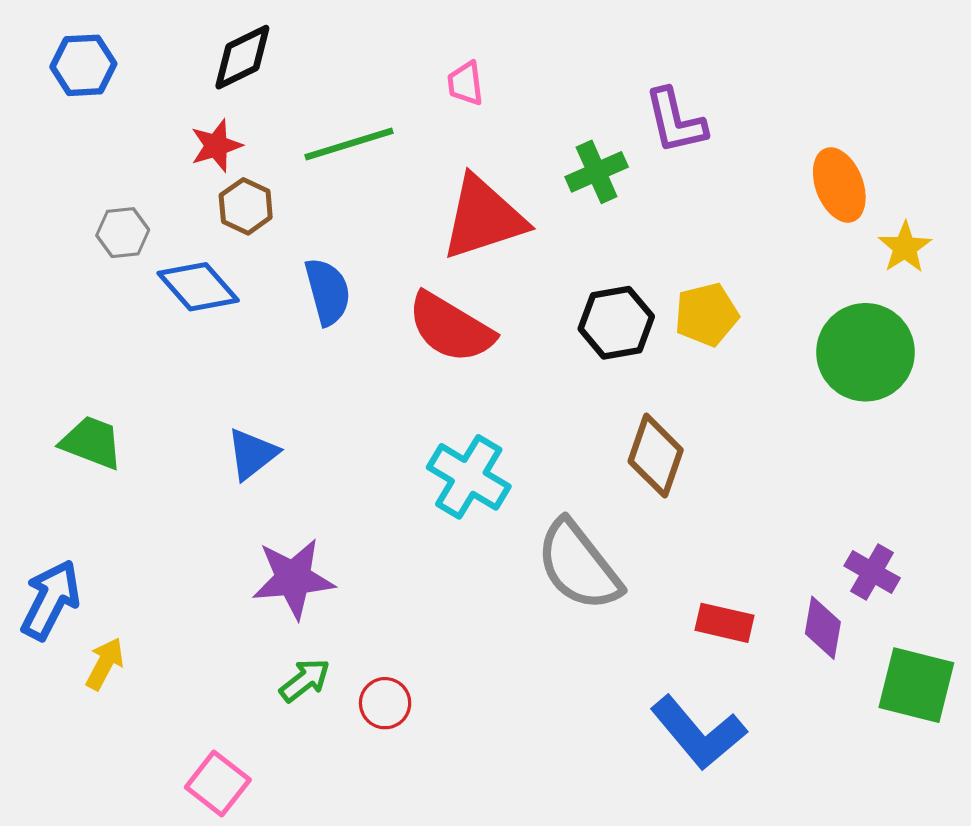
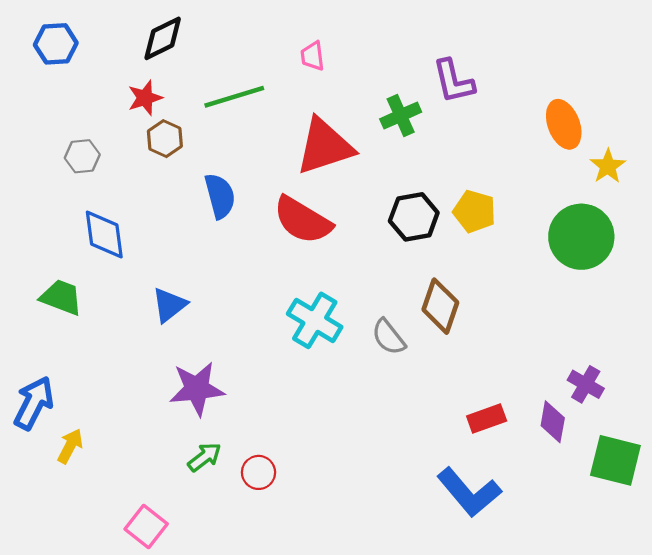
blue diamond: (198, 287) -> (104, 234), moved, turned 34
yellow pentagon: (706, 315) -> (474, 211), turned 30
gray semicircle: (579, 565) -> (389, 337), moved, size x0.6
red rectangle: (724, 623) -> (487, 418), turned -33

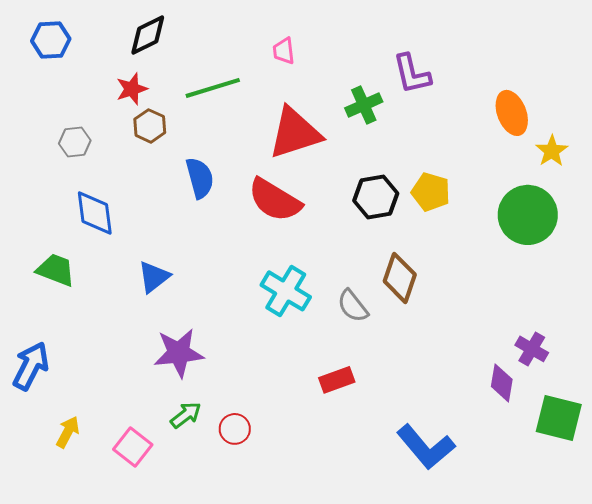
red rectangle: (487, 418) -> (337, 380), moved
yellow arrow: (70, 446) -> (68, 432), moved
pink square: (146, 526) -> (133, 447), moved

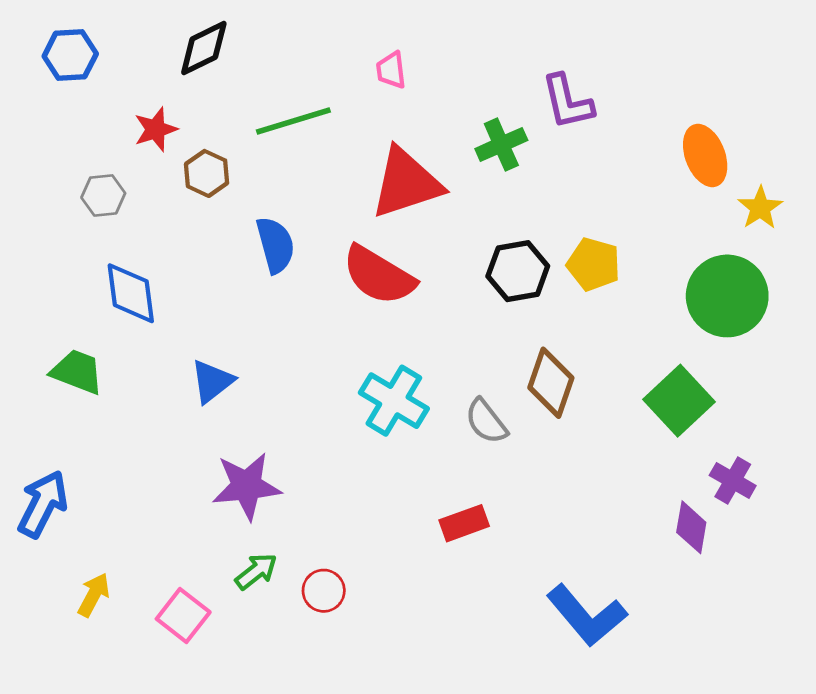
red star: (132, 89) -> (156, 129), moved
green square: (559, 418) -> (679, 401), moved, turned 33

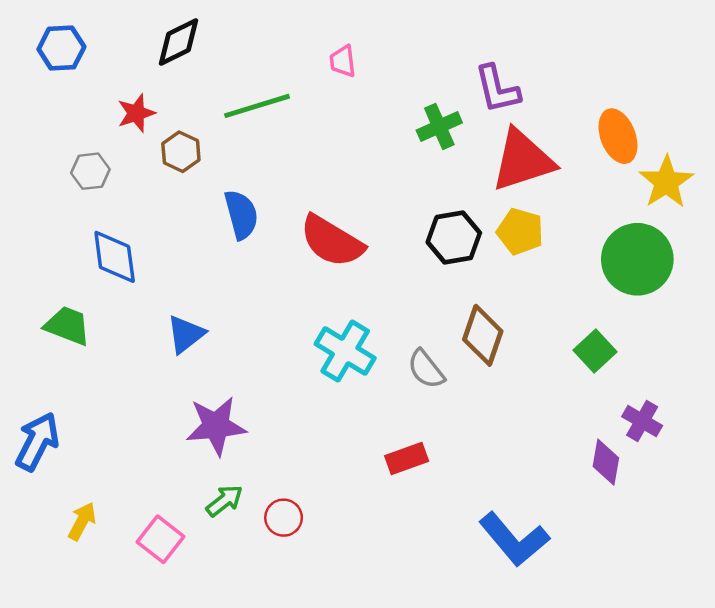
red triangle: (406, 183) -> (523, 160), moved
yellow star: (760, 208) -> (666, 182), size x1.4
green square: (679, 401) -> (595, 351), size x0.7

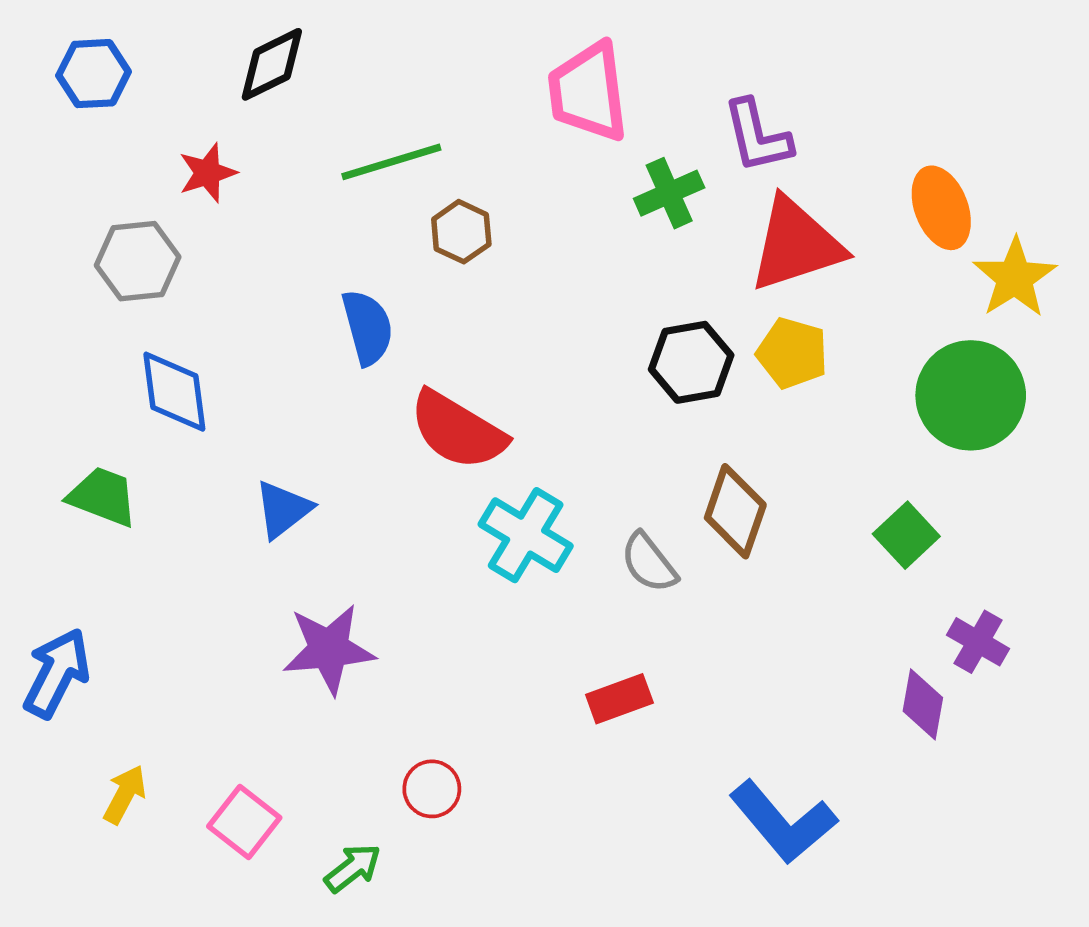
pink trapezoid: (343, 61) -> (588, 92), moved, size x2.0
brown hexagon: (181, 152) -> (461, 232), moved
gray hexagon: (90, 171) -> (138, 261), size x1.4
red semicircle: (332, 241) -> (458, 430), moved
green arrow: (224, 501) -> (353, 868), moved

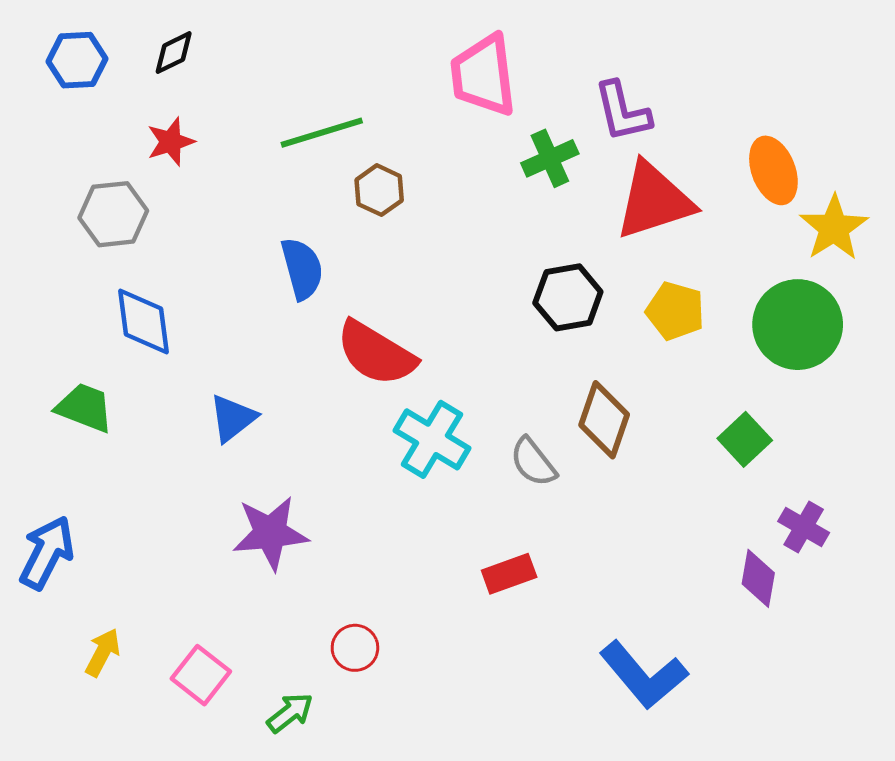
black diamond: (272, 64) -> (174, 53), moved, size x0.7
yellow pentagon: (792, 353) -> (675, 311), moved

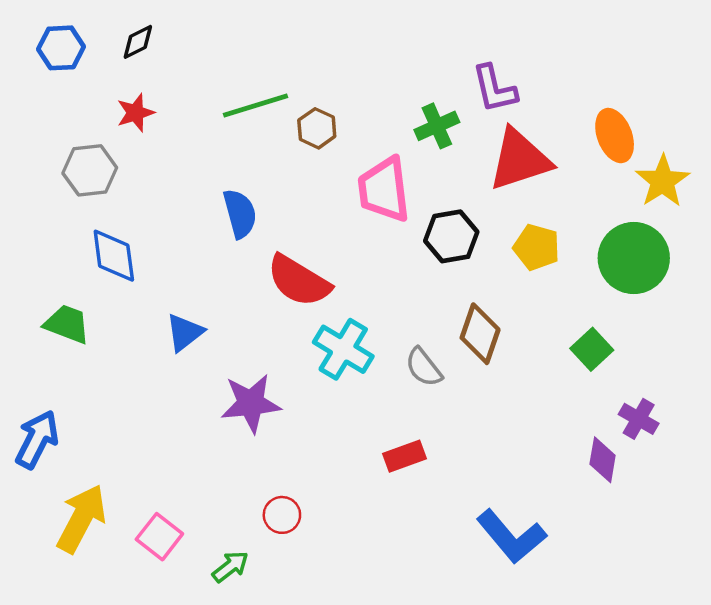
pink trapezoid: (483, 75) -> (384, 190), moved
brown hexagon: (379, 190) -> (317, 128), moved
purple star: (270, 533) -> (251, 403), moved
yellow arrow: (103, 652) -> (81, 519), size x1.8

